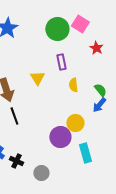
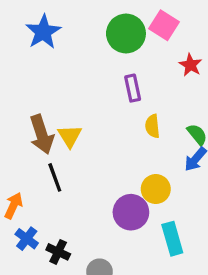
yellow triangle: (37, 78) -> (70, 136), moved

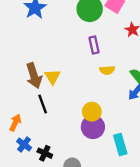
yellow semicircle: (152, 126) -> (107, 70), turned -88
yellow circle: (156, 189) -> (92, 112), moved

